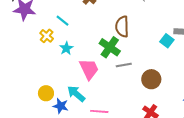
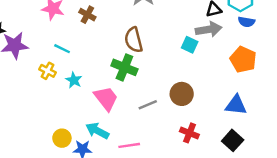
gray line: (124, 65) -> (148, 105), moved

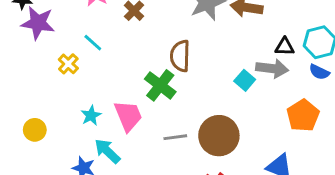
cyan star: (74, 80) -> (91, 115), moved
brown circle: (182, 94) -> (219, 136), size x1.4
yellow circle: (62, 138) -> (35, 130), moved

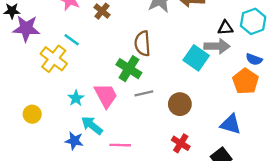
yellow cross: (68, 64) -> (54, 59), size x1.6
blue semicircle: (319, 72) -> (254, 59), moved
cyan square: (245, 80) -> (196, 58), size x1.5
brown circle: (219, 136) -> (180, 104), size x0.7
gray line: (175, 137) -> (144, 93), moved

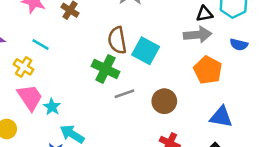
cyan square: (196, 58) -> (146, 51), moved
yellow cross: (54, 59) -> (24, 67), size x0.7
orange pentagon: (245, 81) -> (208, 70), moved
pink trapezoid: (106, 95) -> (30, 97), moved

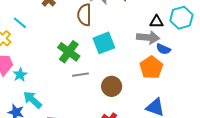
brown semicircle: (117, 40) -> (84, 15), moved
blue semicircle: (239, 45) -> (163, 49), moved
cyan square: (146, 51) -> (104, 43), turned 30

